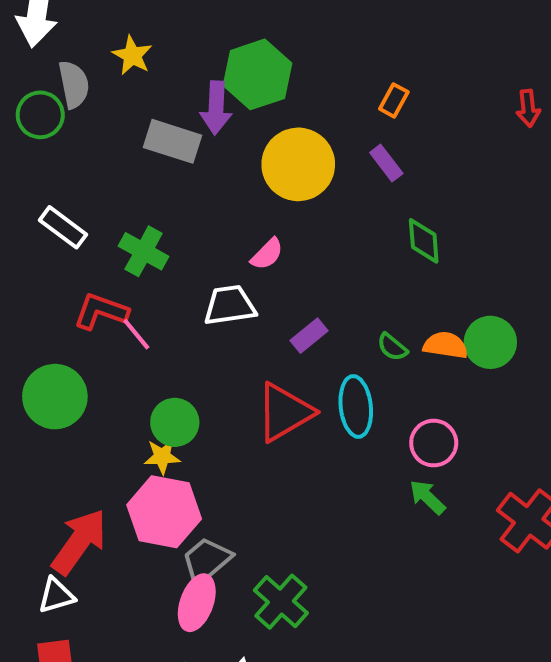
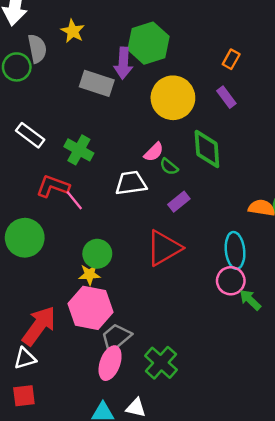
green diamond: (424, 241) -> (207, 149), moved, size x1.4
green semicircle: (392, 347) -> (169, 167), moved
cyan ellipse: (356, 406) -> (235, 250), moved
pink circle: (434, 443) -> (231, 281), moved

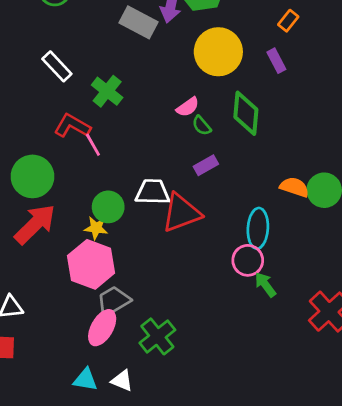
white trapezoid: (131, 183) -> (153, 192), moved
red arrow: (39, 326) -> (35, 224), moved

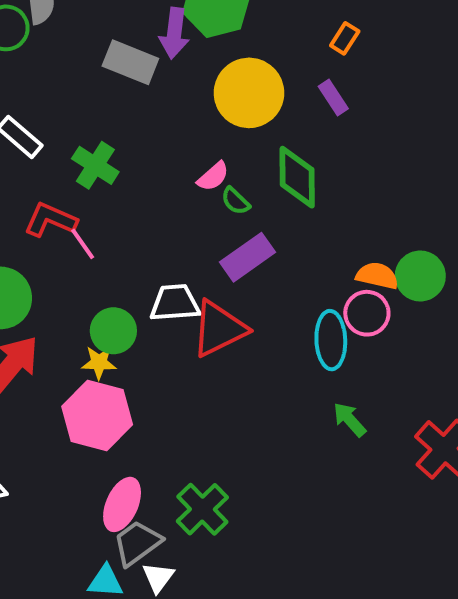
purple rectangle: (206, 165) -> (247, 257), size x1.5
pink circle: (248, 260) -> (367, 313), moved
gray trapezoid: (113, 301) -> (137, 543), moved
white triangle: (122, 381) -> (158, 577), turned 50

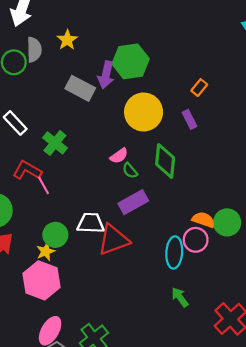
yellow star: (99, 363) -> (46, 251), turned -30

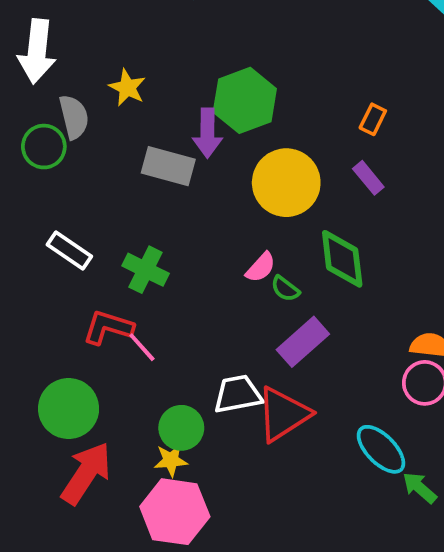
yellow star: (46, 251) -> (171, 460), turned 30
cyan ellipse: (174, 252) -> (381, 449), moved, turned -36

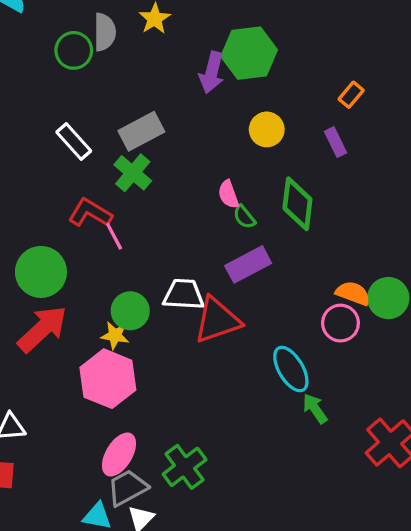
gray rectangle: (168, 166) -> (141, 131), moved, turned -57
yellow circle: (286, 183) -> (267, 129), size x0.6
pink semicircle: (261, 267) -> (228, 194), turned 104

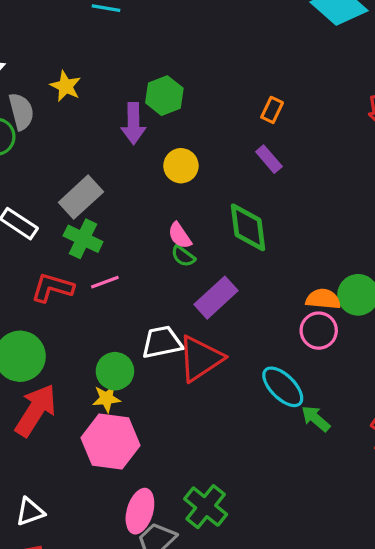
green hexagon: (249, 53) -> (164, 96), size x0.7
yellow circle: (267, 129) -> (181, 166), moved
green semicircle: (244, 217) -> (183, 256), moved
pink line: (114, 236) -> (105, 282), moved, turned -68

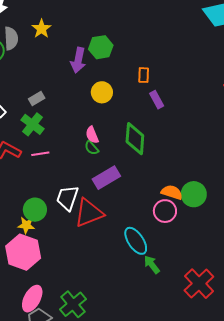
orange rectangle: (272, 110) -> (144, 75), moved, turned -35
gray rectangle: (81, 197) -> (37, 99), size x0.6
white trapezoid: (162, 342) -> (67, 198), turned -72

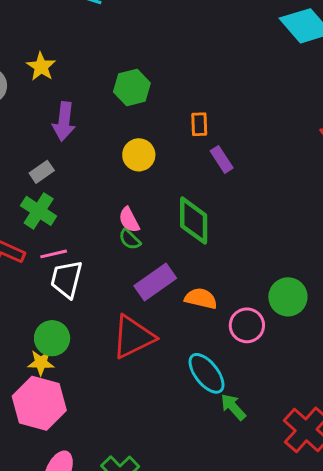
purple arrow: (78, 60) -> (64, 121), moved
orange semicircle: (172, 192) -> (201, 298), moved
white trapezoid: (67, 198) -> (66, 279), moved

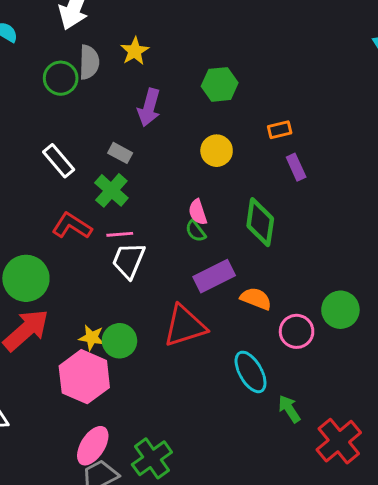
orange rectangle: (199, 124) -> (280, 130), turned 70
gray rectangle: (42, 172) -> (120, 153), turned 55
green circle: (52, 338) -> (119, 341), moved
green arrow: (233, 407) -> (289, 409), moved

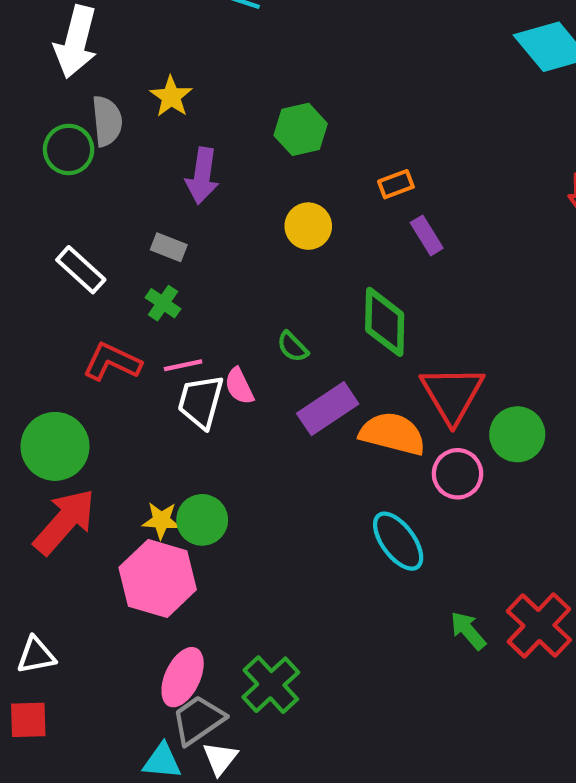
green cross: (111, 190) -> (163, 303), size x0.7
pink semicircle: (198, 212) -> (239, 386), moved
orange semicircle: (256, 299) -> (392, 434), size x1.4
red triangle: (185, 326) -> (452, 394), moved, turned -36
green arrow: (289, 409) -> (468, 631), moved

